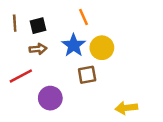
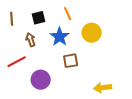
black square: (38, 26) -> (39, 18), moved
yellow circle: (102, 48) -> (92, 33), moved
brown arrow: (38, 49) -> (31, 40), turned -104

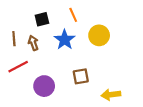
brown line: (12, 19) -> (14, 39), moved
brown square: (71, 61) -> (81, 76), moved

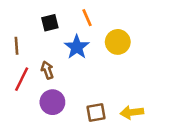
brown arrow: (33, 43) -> (47, 70), moved
red line: (18, 67) -> (22, 79), turned -36
brown square: (81, 76) -> (96, 112), moved

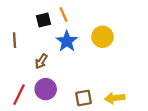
orange line: (87, 18) -> (63, 14), moved
brown arrow: (47, 70) -> (41, 61), turned -128
red line: (22, 79) -> (19, 95), moved

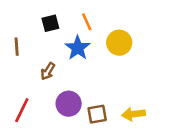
orange line: (63, 14) -> (87, 22), moved
purple circle: (46, 89) -> (69, 104), moved

